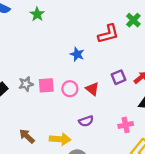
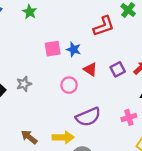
pink square: (46, 85) -> (53, 49), moved
red triangle: (92, 89) -> (90, 69), moved
purple semicircle: (86, 121) -> (88, 117), size x1.6

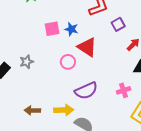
red triangle: (90, 69) -> (87, 47), size x1.5
purple square: (118, 69) -> (118, 24), moved
brown arrow: (29, 137) -> (32, 110), turned -35

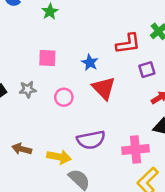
pink square: (52, 29) -> (47, 58), moved
pink circle: (68, 62) -> (64, 97), moved
pink cross: (124, 90) -> (136, 150), size x1.5

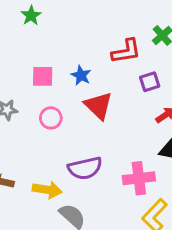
pink square: (47, 58) -> (43, 76), moved

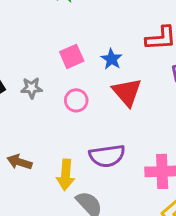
pink square: (43, 76) -> (72, 56), turned -30
yellow arrow: (47, 190) -> (66, 175), turned 80

